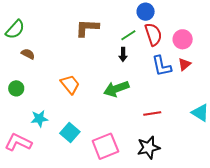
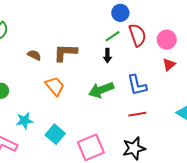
blue circle: (146, 12) -> (120, 13), moved
brown L-shape: (87, 28) -> (65, 53), moved
brown semicircle: (28, 54) -> (34, 55), moved
blue L-shape: (162, 66) -> (137, 85), moved

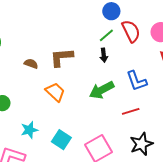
red line: (137, 114) -> (131, 111), moved

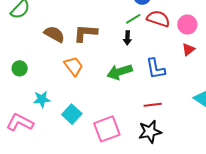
red semicircle: (131, 31) -> (158, 19), turned -55
brown semicircle: (31, 64) -> (54, 34), size x1.5
red line: (131, 111) -> (153, 105), moved

